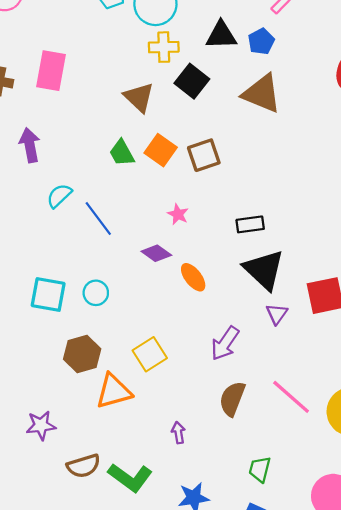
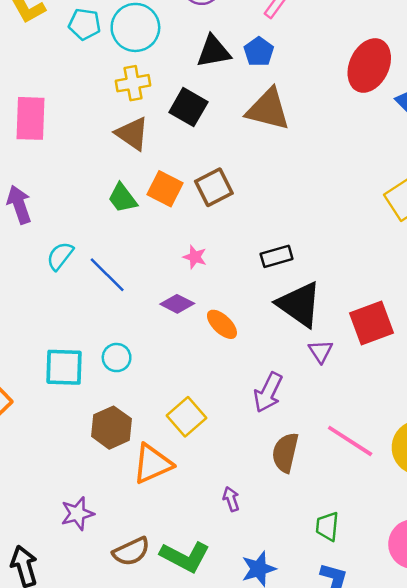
yellow cross: (164, 47) -> (133, 83), moved

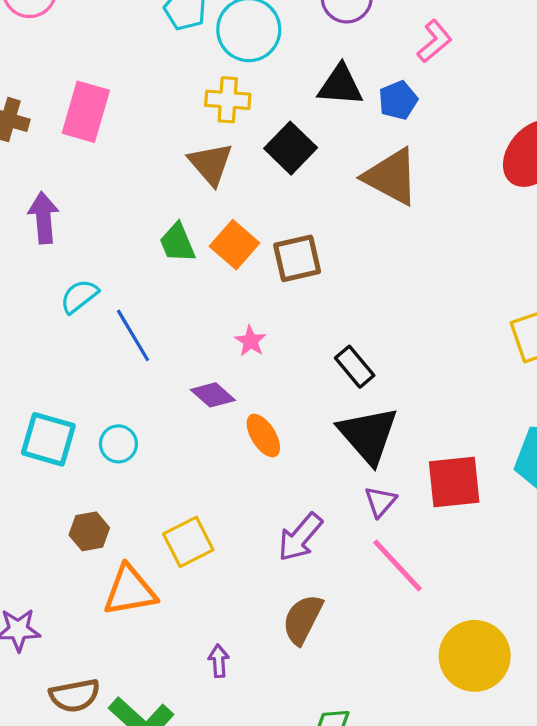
black rectangle: (277, 256) -> (355, 367), turned 52
brown hexagon: (111, 428) -> (89, 531), size x0.7
pink line: (350, 441) -> (398, 565), moved

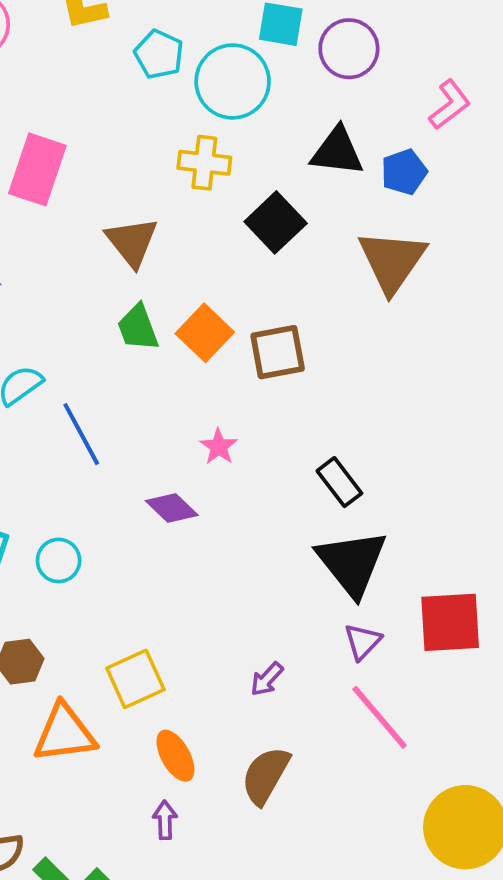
brown triangle: (211, 164) -> (132, 242), moved
brown triangle: (391, 177) -> (392, 261), turned 34
orange ellipse: (263, 436) -> (175, 756), moved
purple arrow: (300, 537) -> (267, 679), size x0.6

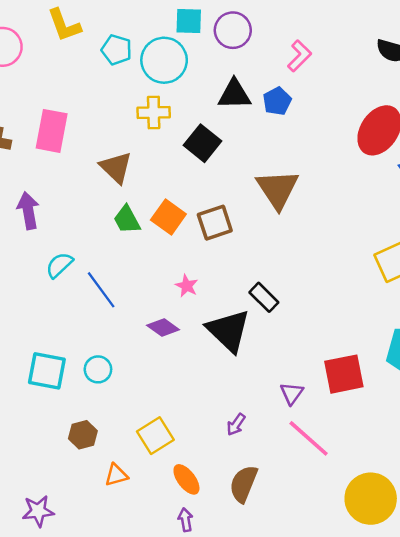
brown triangle: (392, 261) -> (278, 189), moved
black triangle: (352, 563) -> (228, 331), moved
orange triangle: (64, 733) -> (116, 475), size x0.6

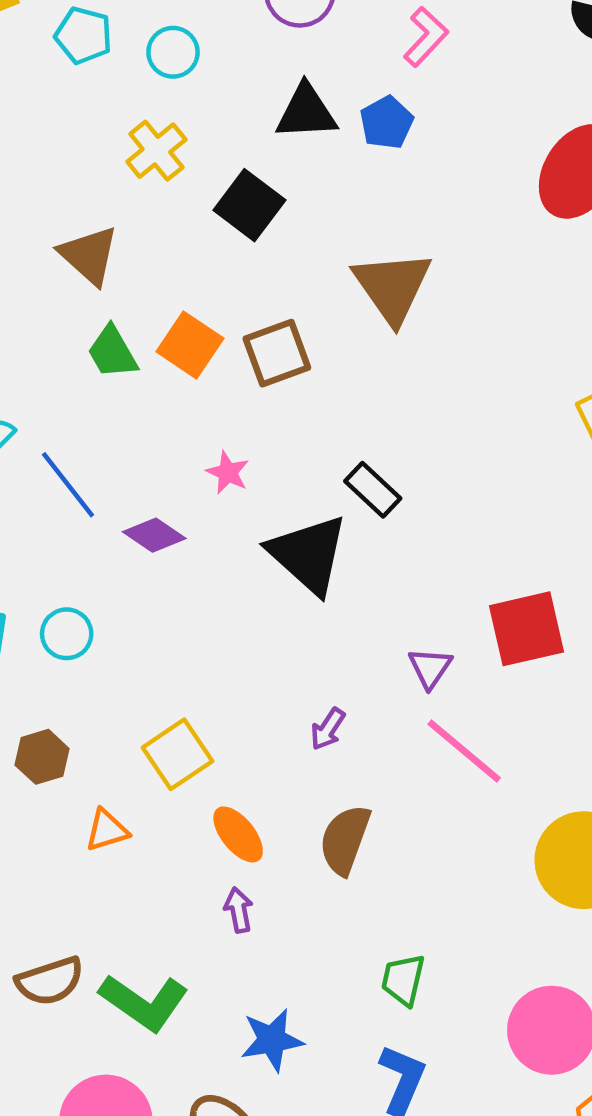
cyan circle: (164, 60) -> (173, 52), size x0.6
yellow cross: (154, 113) -> (156, 151), turned -36
purple diamond: (163, 327) -> (154, 535), moved

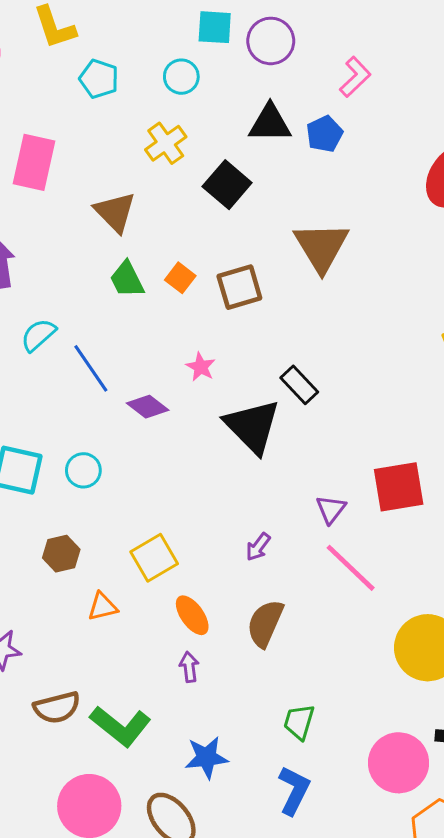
cyan pentagon: (84, 35) -> (99, 79), moved
orange square: (190, 345) -> (180, 278), size x0.7

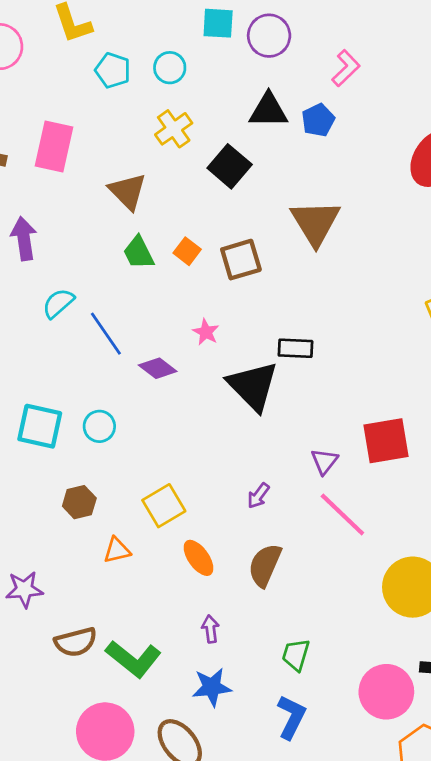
cyan circle: (181, 77) -> (170, 68), moved
black rectangle: (299, 385) -> (296, 348), turned -44
purple arrow: (189, 667) -> (211, 629), moved

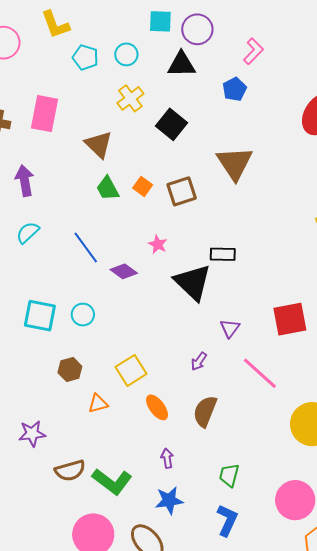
black triangle: (268, 110) -> (181, 64), moved
cyan semicircle: (58, 303) -> (28, 233), moved
purple triangle: (324, 461) -> (230, 328), moved

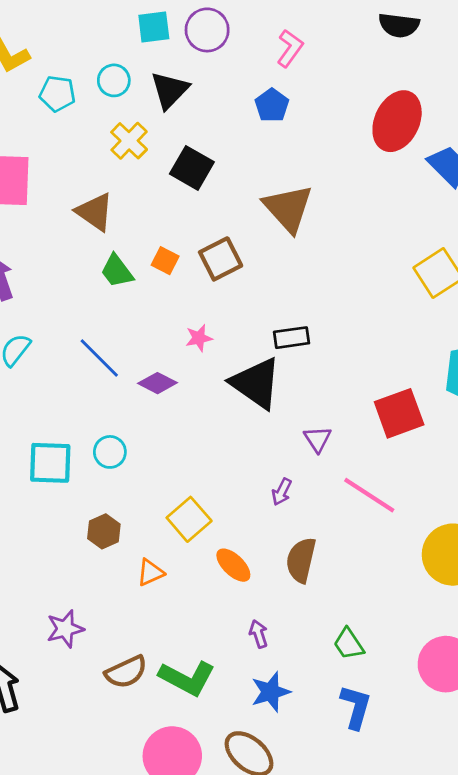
black triangle: (181, 64) -> (170, 90), moved, turned -36
pink star: (158, 244) -> (199, 338), turned -30
green trapezoid: (229, 475) -> (349, 644), turned -40

